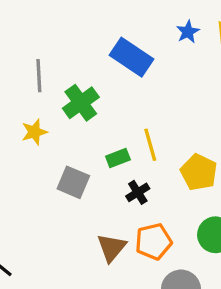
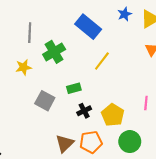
yellow line: (150, 145) -> (102, 61), moved, turned 48
yellow pentagon: (199, 172) -> (113, 115), moved

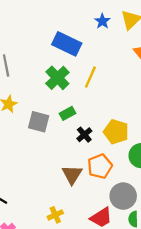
green cross: (54, 52) -> (57, 78), moved
gray square: (45, 101) -> (39, 122), moved

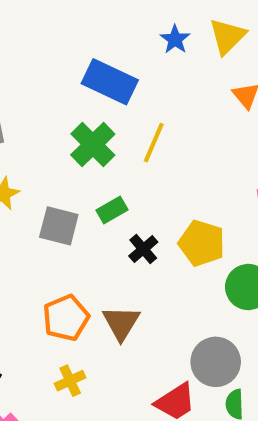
orange pentagon: (100, 166) -> (66, 318), moved
yellow cross: (55, 215) -> (70, 381), moved

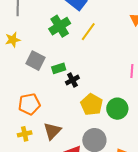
green rectangle: (112, 210) -> (59, 68), moved
yellow pentagon: (202, 243) -> (92, 105), moved
brown triangle: (121, 323) -> (52, 131), moved

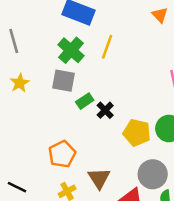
gray square: (35, 61) -> (63, 81), moved

